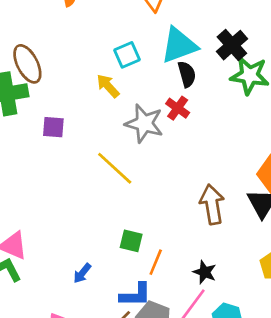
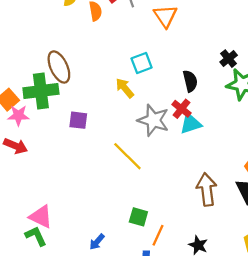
cyan triangle: (179, 45) -> (191, 124), moved, size x0.7
black cross: (232, 45) -> (229, 59), size x0.7

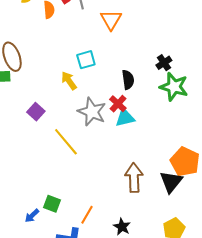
purple square: (78, 120) -> (36, 112), moved, turned 30
green square: (138, 217) -> (52, 204), moved

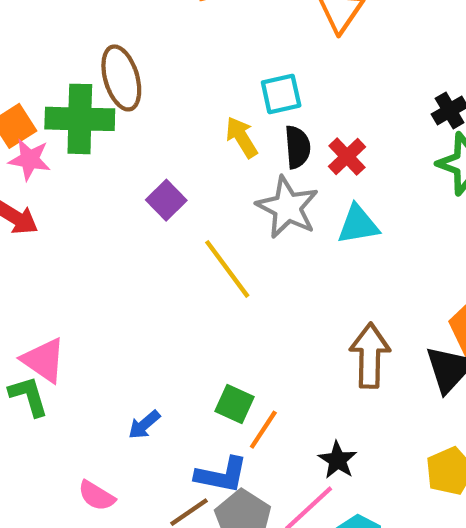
black semicircle: (128, 80) -> (298, 147), moved
red cross: (118, 104) -> (347, 157), moved
green square: (52, 204) -> (234, 404), moved

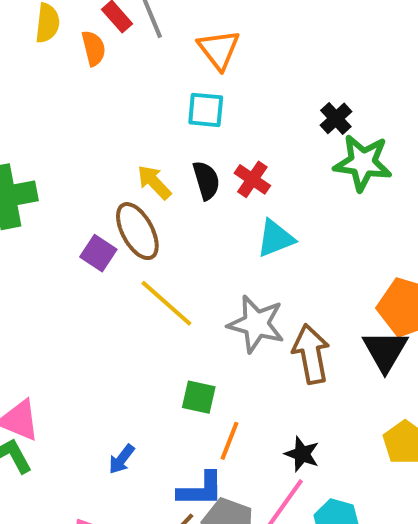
brown ellipse: (121, 78) -> (137, 231), moved
cyan square: (281, 94) -> (206, 110), moved, turned 30
gray star: (287, 207) -> (256, 324), moved
green square: (234, 404) -> (199, 397), moved

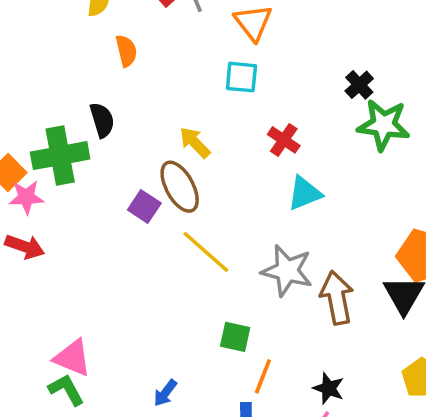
orange semicircle: (94, 48) -> (126, 51), moved
black semicircle: (206, 180) -> (102, 120), moved

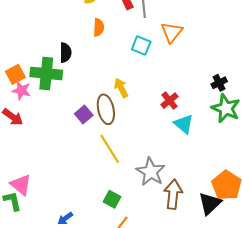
cyan square: (241, 77) -> (141, 46), moved
black semicircle: (102, 120) -> (66, 53), moved
cyan triangle: (305, 193) -> (184, 124), moved, turned 45

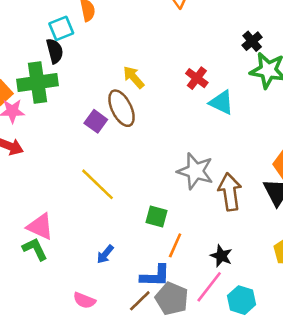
cyan square: (141, 46) -> (61, 28), moved, turned -30
yellow line: (110, 149) -> (98, 184), moved

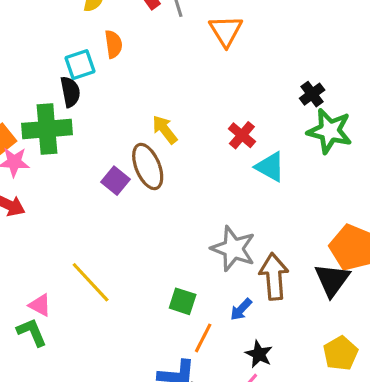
yellow line: (98, 184) -> (91, 282), moved
pink triangle: (40, 227) -> (40, 305), size x0.7
blue arrow: (105, 254) -> (241, 309), moved

